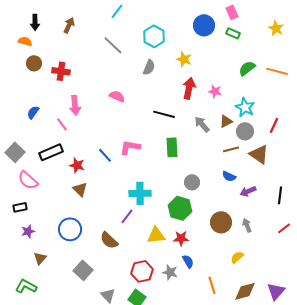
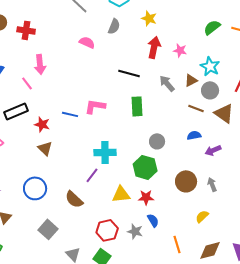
pink semicircle: (117, 96) -> (87, 42), moved
brown line: (231, 149) -> (196, 108), turned 35
blue line: (105, 155) -> (70, 114), turned -35
blue semicircle: (229, 176) -> (194, 135), turned 144

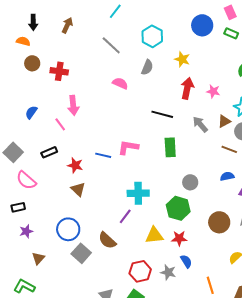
black rectangle: (16, 111) -> (49, 152), size x0.7
gray square: (48, 229) -> (81, 253), moved

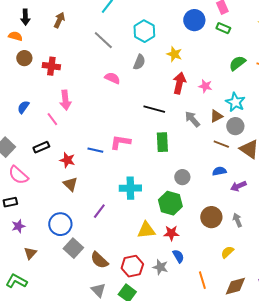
purple line: (125, 216) -> (99, 211), moved
brown semicircle: (107, 240) -> (99, 260), moved

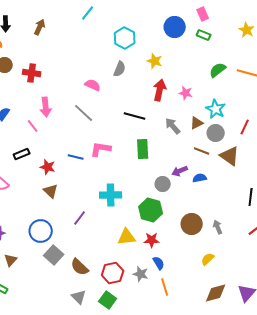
gray line: (103, 40) -> (84, 113), moved
purple arrow: (238, 186) -> (180, 171), moved
orange line: (202, 280) -> (165, 287), moved

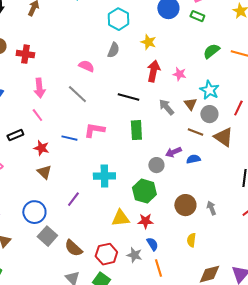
brown triangle: (197, 123) -> (190, 104), turned -40
pink line: (33, 126) -> (37, 115), moved
yellow semicircle: (208, 259) -> (191, 240), moved, turned -40

